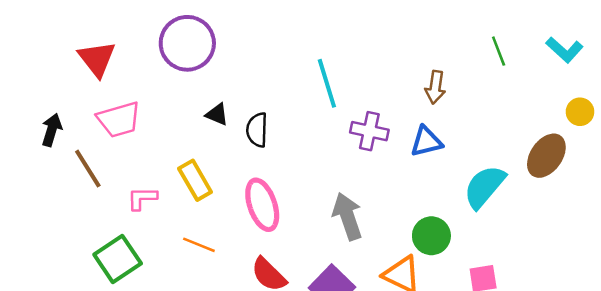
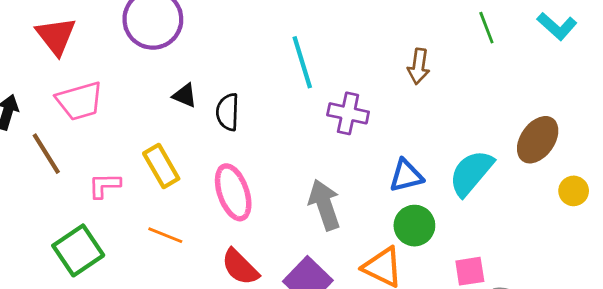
yellow circle: (580, 112) -> (574, 191), moved
blue triangle: (426, 141) -> (406, 176), moved

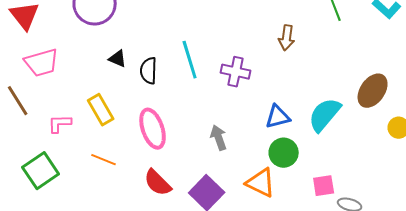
cyan line: (302, 62) -> (190, 60), moved
gray arrow: (324, 205) -> (219, 138), size x0.7

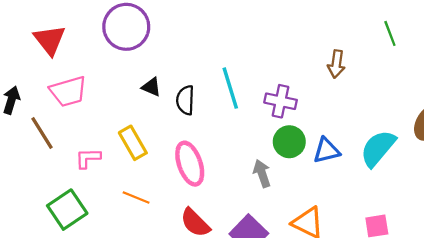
green circle: (284, 153) -> (289, 142), moved

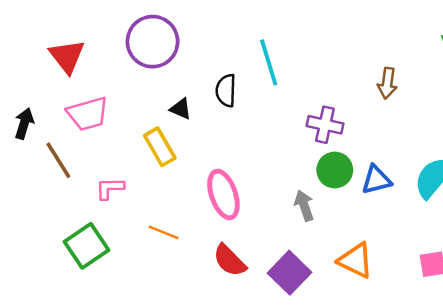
cyan line: (230, 88) -> (269, 62), moved
black semicircle: (185, 100) -> (226, 91), moved
yellow rectangle: (133, 143) -> (160, 147), moved

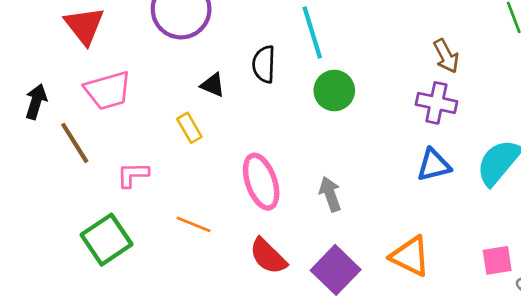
brown arrow: (387, 83) -> (446, 56), turned -36
purple cross: (325, 125) -> (436, 103), moved
yellow rectangle: (160, 147) -> (189, 128), size x0.7
green circle: (335, 170) -> (334, 90), moved
gray arrow: (304, 205) -> (330, 194), moved

